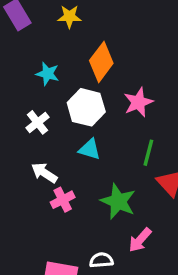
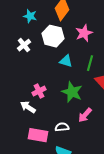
cyan triangle: (90, 149) -> (66, 61), moved
white arrow: (44, 173) -> (28, 107), moved

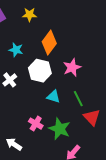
green line: (90, 63) -> (78, 99), turned -42
pink cross: (39, 91) -> (36, 124), moved, turned -32

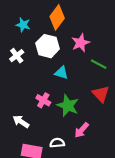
green line: (78, 99) -> (99, 64), moved, turned -35

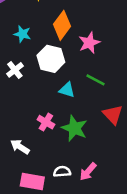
pink star: (81, 43) -> (89, 43), moved
green line: (99, 64) -> (95, 80), moved
pink arrow: (82, 130) -> (88, 172), moved

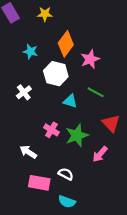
white cross: (15, 70) -> (24, 92), moved
green star: (74, 128) -> (77, 135), turned 30
white semicircle: (62, 172) -> (66, 174), turned 32
pink arrow: (88, 172) -> (100, 154), moved

